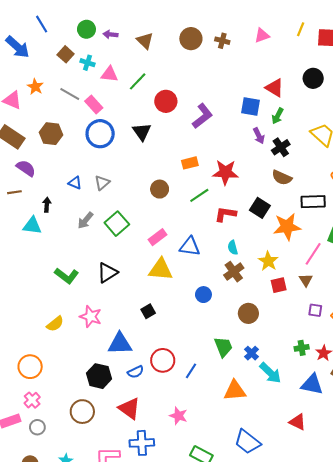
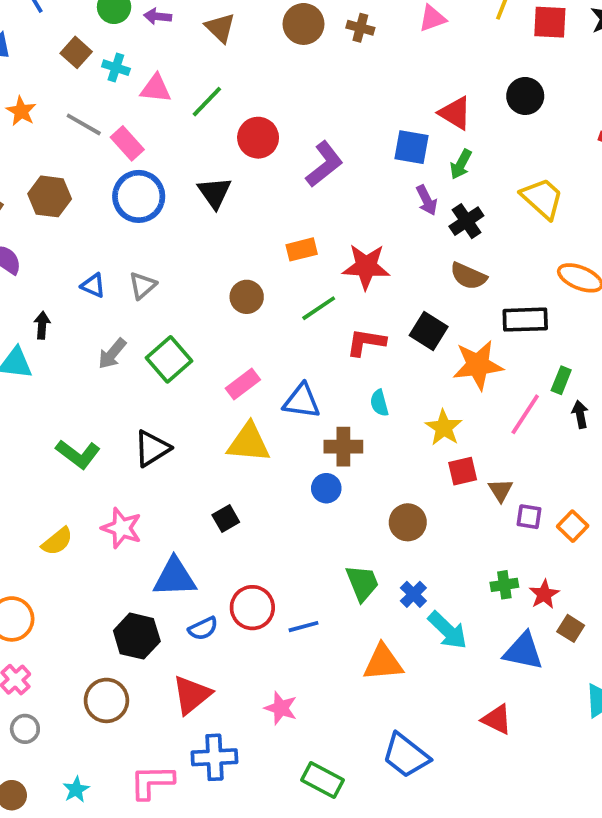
brown cross: (234, 272) -> (343, 447), moved, turned 36
brown triangle: (306, 280) -> (501, 490), moved
blue line: (191, 371) -> (304, 627), turned 42
red triangle: (129, 408) -> (192, 695), turned 45

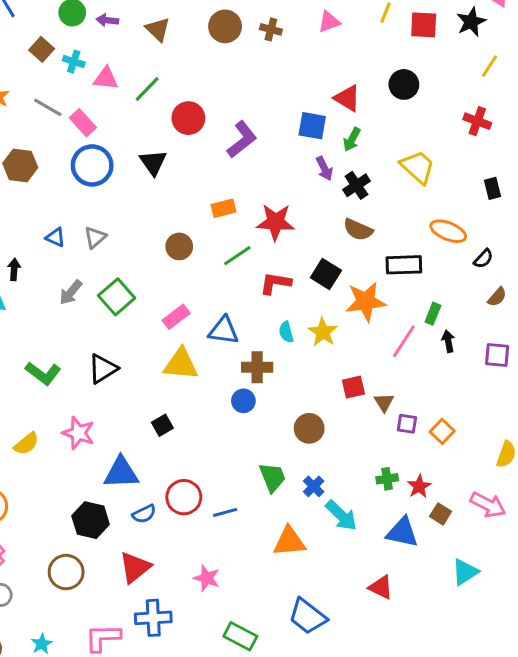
yellow star: (444, 428) -> (323, 332), moved

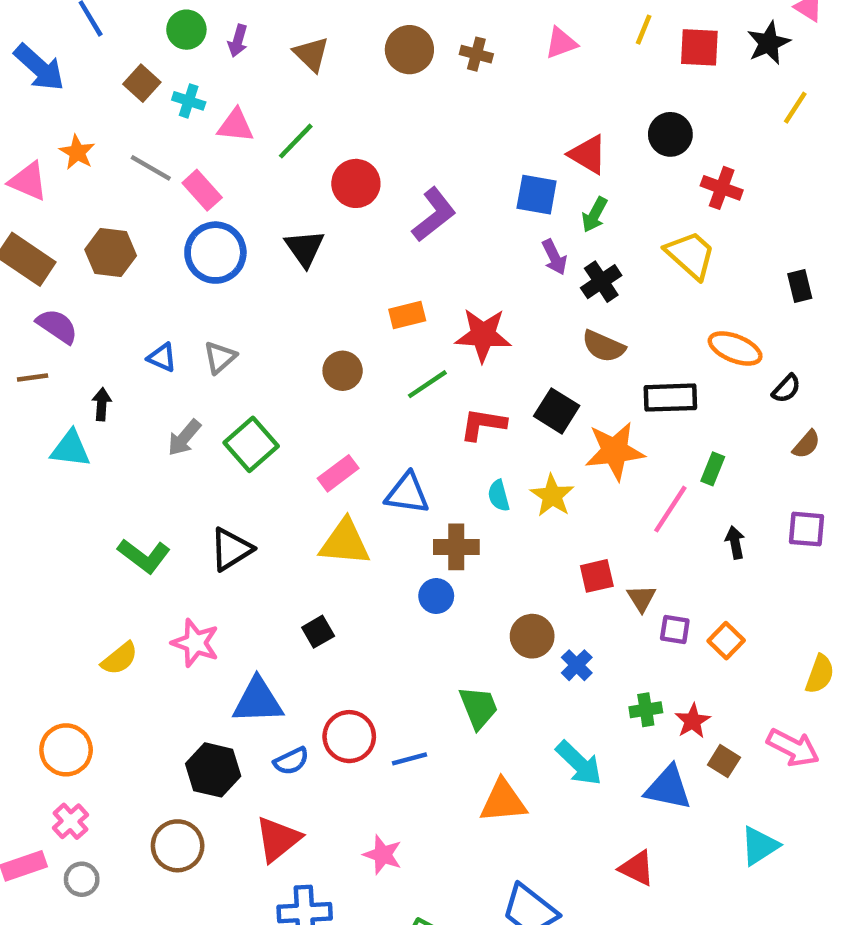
purple arrow: (107, 20) -> (238, 41), turned -80
red cross: (477, 121) -> (722, 188), moved
black arrow: (448, 341) -> (735, 542), moved
blue cross: (314, 486) -> (577, 665), moved

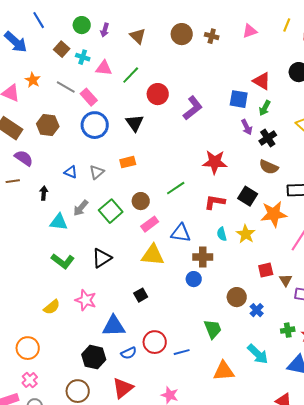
orange rectangle: (407, 315) -> (128, 162), moved
brown circle: (343, 371) -> (141, 201), moved
green line: (427, 384) -> (176, 188), moved
cyan triangle: (70, 449) -> (59, 222), moved

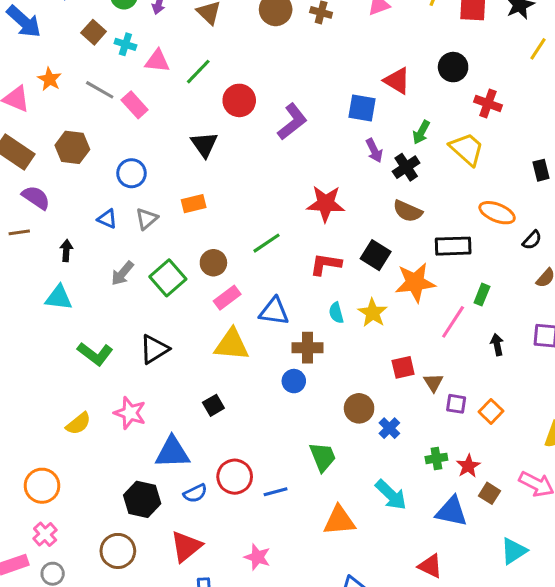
green arrow: (265, 108) -> (421, 132), moved
blue circle: (95, 125) -> (131, 173), moved, size x0.7
cyan triangle: (59, 222) -> (59, 298), moved

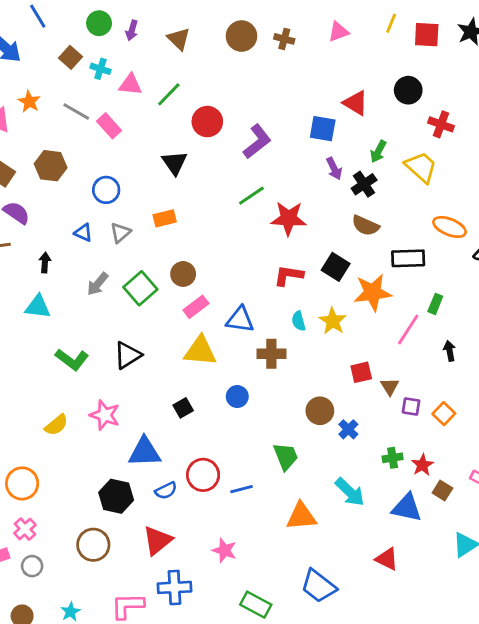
green line: (267, 243) -> (251, 196), moved
blue circle: (294, 381) -> (237, 397), moved

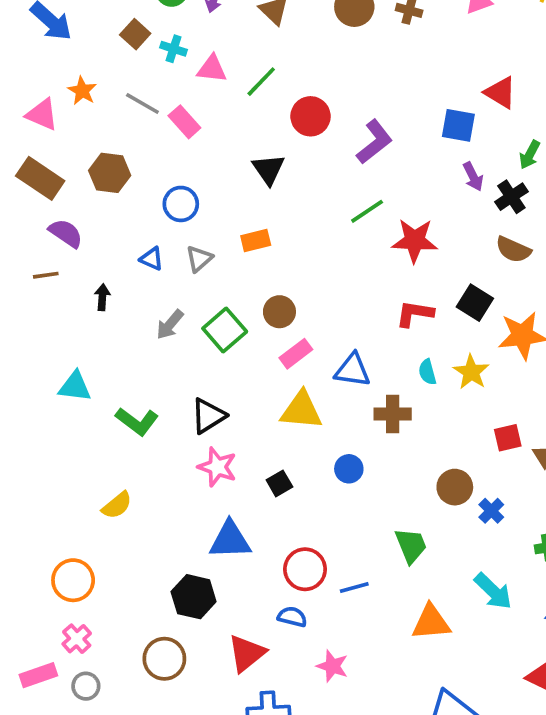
cyan triangle: (38, 307) -> (75, 387), moved
pink star: (105, 415) -> (217, 467), moved
blue semicircle: (166, 491) -> (292, 617), moved, turned -140

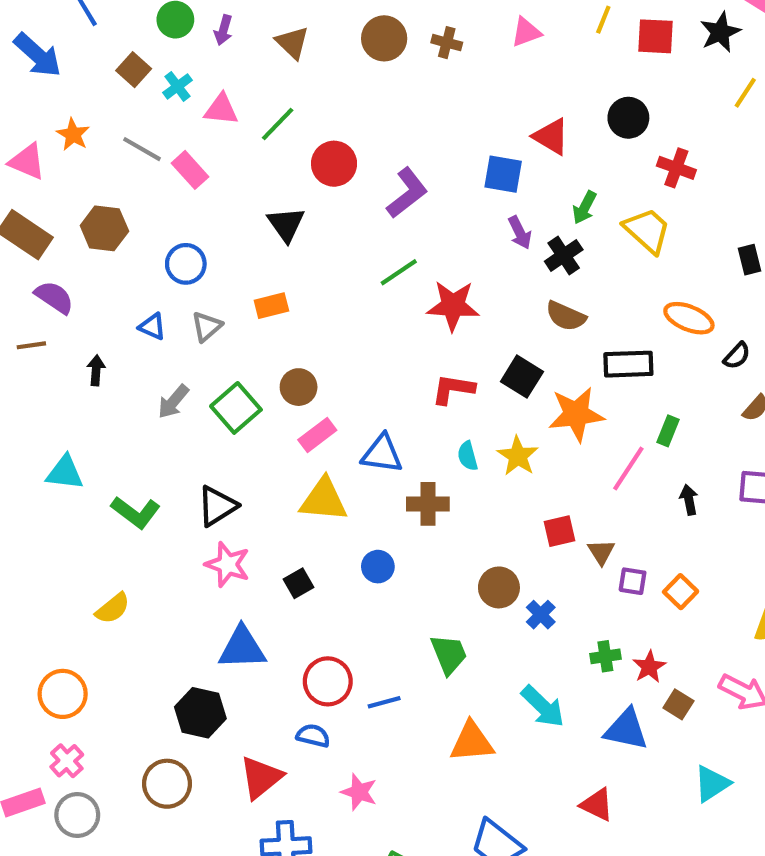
cyan cross: (174, 49) -> (177, 86), turned 35
gray circle: (86, 686) -> (77, 815), size x1.4

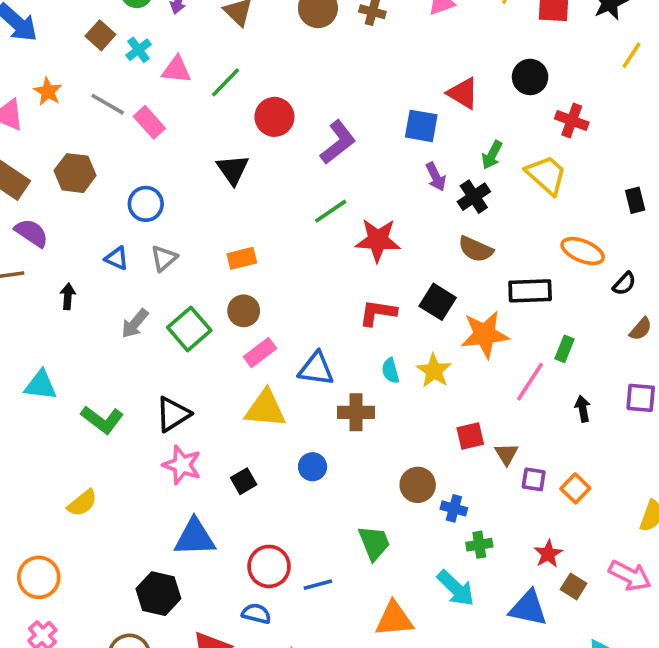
orange rectangle: (271, 306) -> (242, 258), moved
blue cross: (541, 615) -> (454, 508), turned -30
green cross: (605, 656) -> (479, 545), moved

